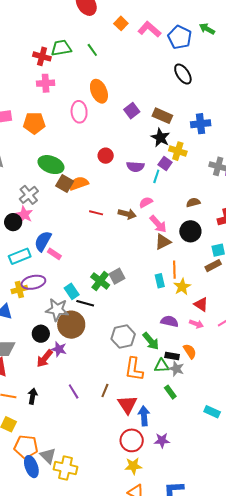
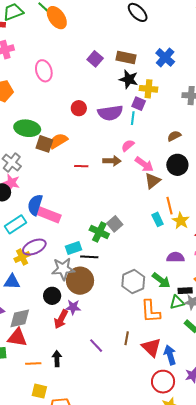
orange ellipse: (99, 91) -> (57, 18), moved
blue cross: (201, 124) -> (165, 57), turned -30
purple semicircle: (135, 167) -> (110, 113), size x1.4
pink rectangle: (54, 254) -> (49, 215), size x1.6
cyan rectangle: (72, 291) -> (74, 248), turned -63

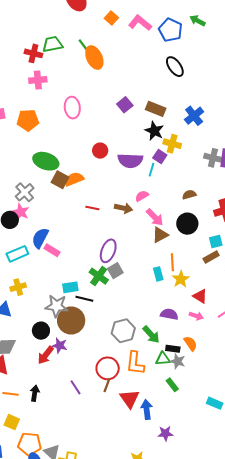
pink rectangle: (49, 215) -> (52, 250), size x0.7
purple ellipse: (34, 247) -> (108, 251), moved, turned -55
red circle: (163, 382) -> (108, 368), moved

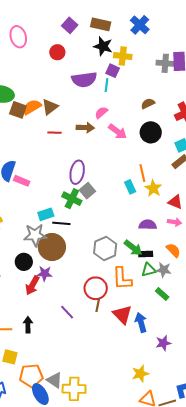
red circle: (100, 151) -> (57, 52), moved
brown triangle: (160, 235) -> (50, 107), moved
black rectangle: (173, 349) -> (146, 254), moved

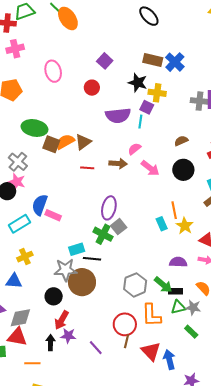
brown rectangle: (101, 24) -> (153, 60), moved
purple star: (45, 274) -> (68, 336), moved
black arrow: (28, 325) -> (50, 343), moved

